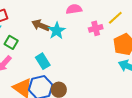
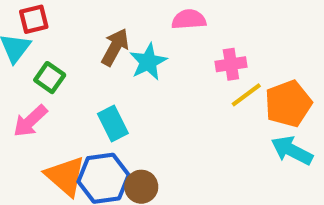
yellow line: (115, 18) -> (246, 95), moved
brown arrow: (41, 25) -> (115, 47), turned 90

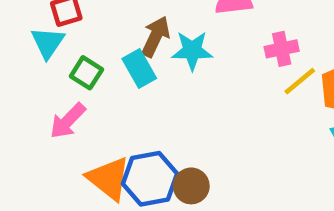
cyan star: (148, 62) -> (192, 51), turned 30
cyan rectangle: (113, 124) -> (139, 69), moved

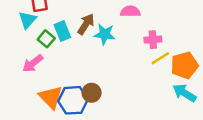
cyan rectangle: (139, 69) -> (62, 31), moved
brown circle: (191, 186) -> (92, 93), moved

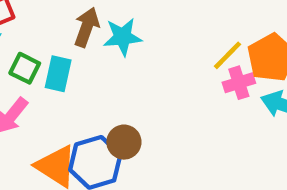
cyan rectangle: (62, 31) -> (58, 74), moved, turned 48
pink cross: (153, 40) -> (239, 83), moved

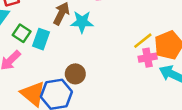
brown circle: (124, 142) -> (75, 74), moved

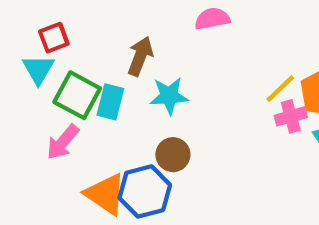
cyan star: (82, 22) -> (169, 96), moved
green square: (22, 33) -> (77, 95), size x1.5

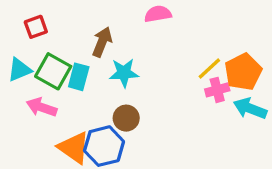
cyan triangle: (38, 69) -> (19, 70), moved, turned 36
pink arrow: (63, 142) -> (42, 107), turned 68

